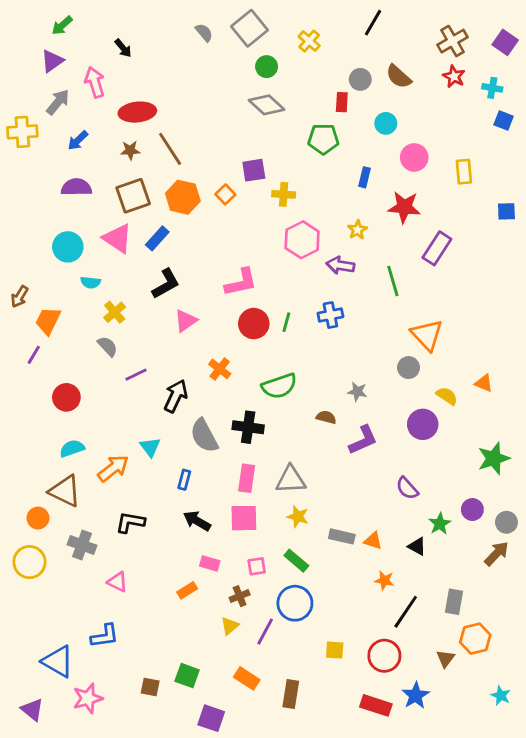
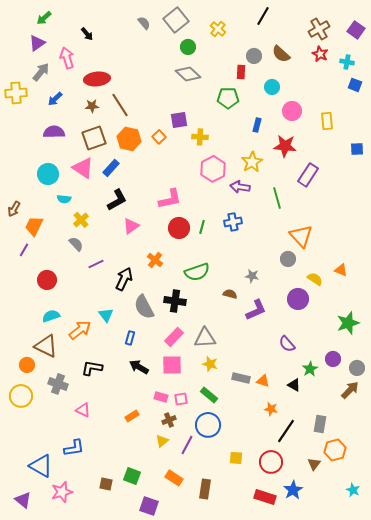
yellow star: (357, 230) -> (252, 162), size x1.5
pink rectangle: (247, 478) -> (174, 337), turned 36
pink rectangle: (210, 563) -> (161, 397), moved

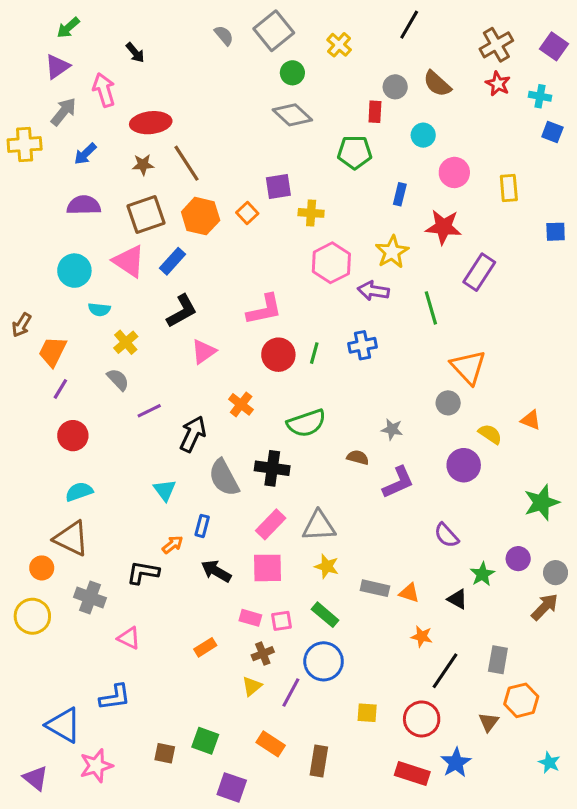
purple line: (24, 250) -> (60, 389), moved
orange arrow: (80, 330) -> (173, 545), moved, size x0.6

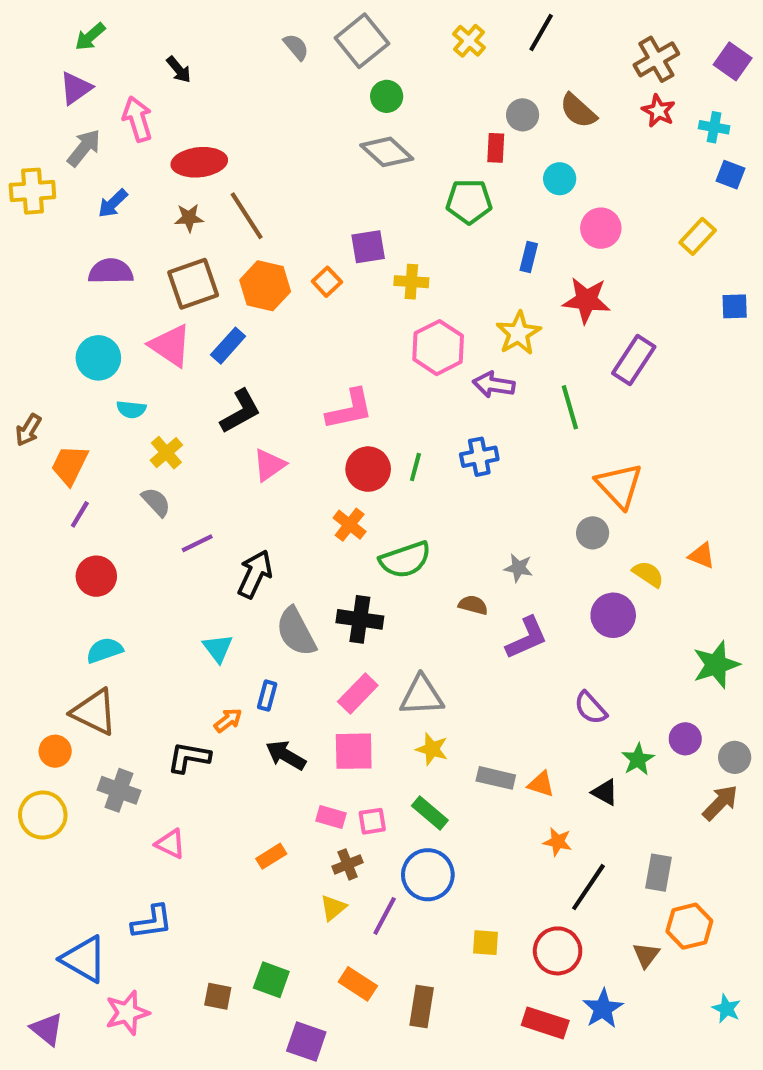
yellow cross: (339, 45) -> (469, 41), moved
yellow rectangle: (509, 188) -> (698, 236), moved, turned 48
orange cross: (241, 404) -> (350, 525), moved

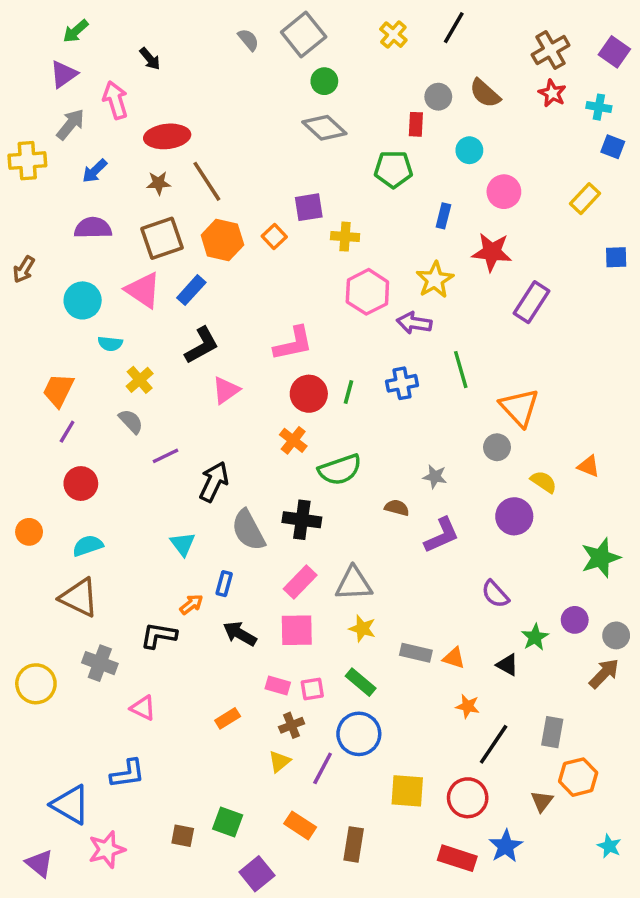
green line: (570, 407) -> (461, 370), moved
brown arrow: (28, 430) -> (24, 269), moved
orange circle: (55, 751) -> (29, 532), moved
yellow square: (485, 943) -> (407, 791), size x1.5
purple square: (306, 1042) -> (257, 874), turned 32

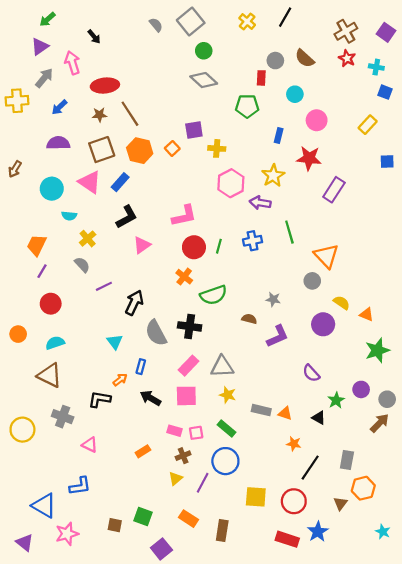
orange triangle: (589, 466) -> (367, 315), moved

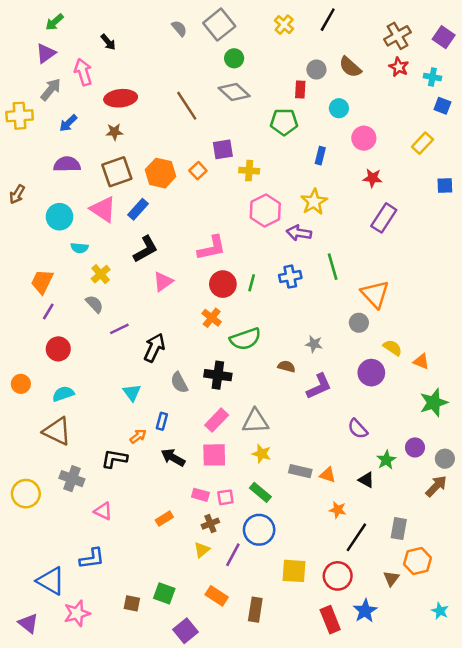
brown line: (130, 114) -> (187, 106), moved
red star: (309, 158) -> (373, 178), moved, size x0.7
gray semicircle: (156, 333) -> (179, 383), size x0.7
red rectangle: (287, 539) -> (330, 620), turned 50

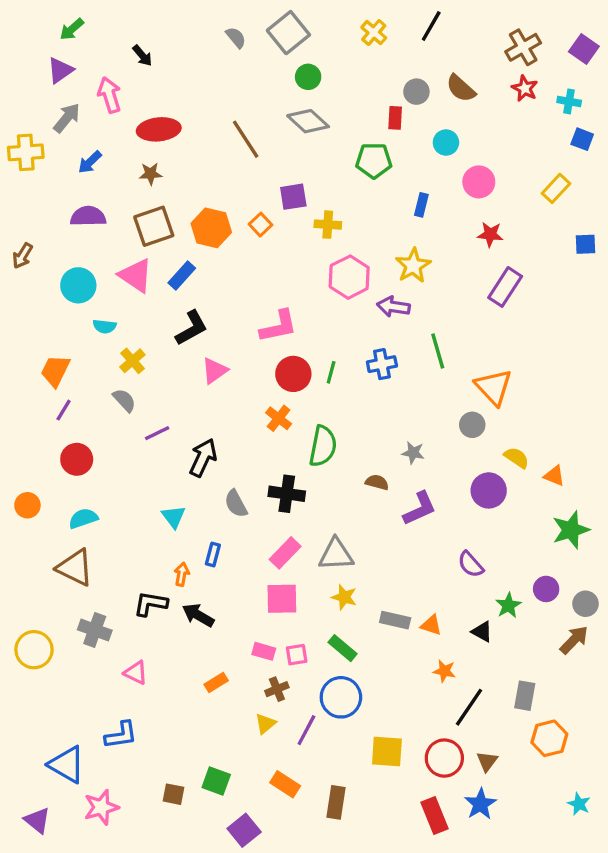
green semicircle: (245, 339) -> (323, 446), turned -60
orange arrow: (138, 436) -> (182, 574), turned -42
black arrow: (173, 457) -> (198, 615), moved
brown triangle: (391, 578) -> (487, 761), moved

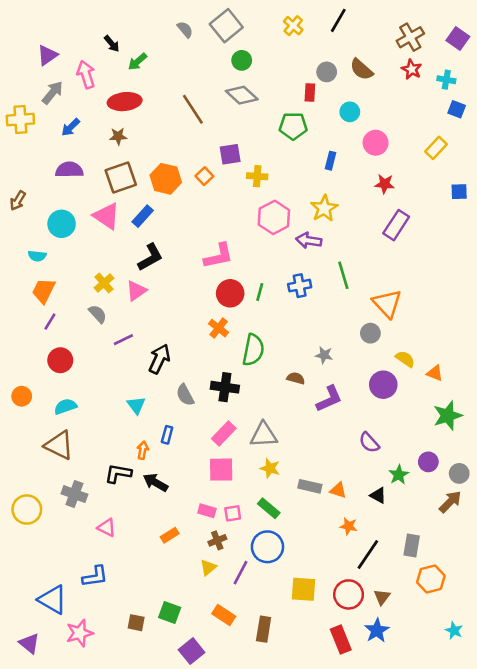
green arrow: (72, 29) -> (137, 62), moved
cyan semicircle: (105, 326) -> (37, 256), moved
pink triangle: (215, 371) -> (136, 291), moved

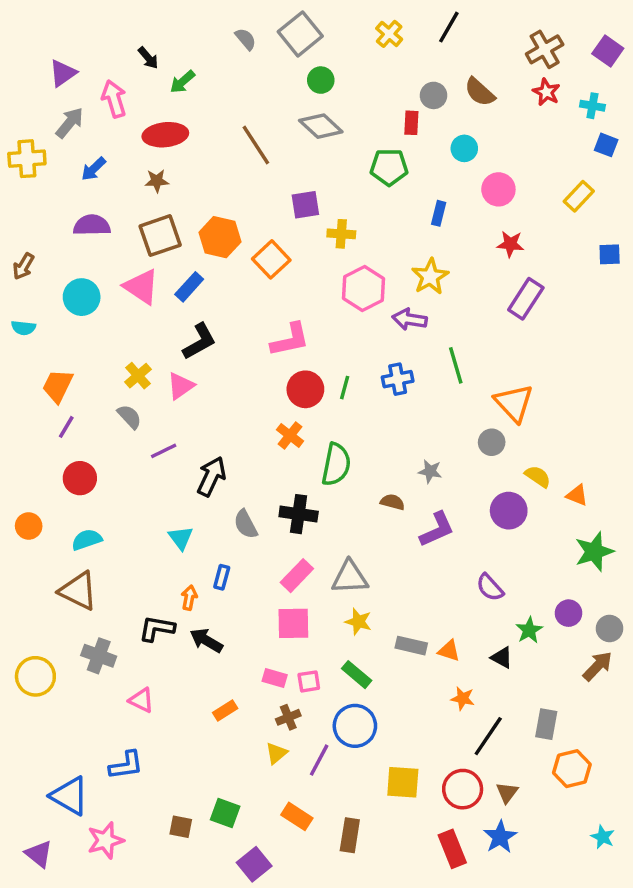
orange square: (204, 176) -> (271, 259), moved, size x1.5
cyan semicircle: (37, 256) -> (23, 328), moved

